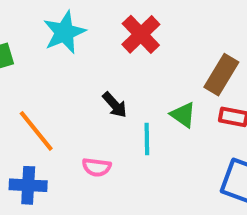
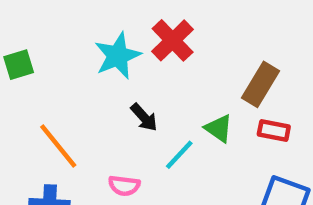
cyan star: (64, 32) -> (118, 56), moved
cyan line: (147, 139) -> (179, 155), turned 44

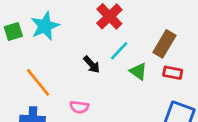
cyan star: (118, 56) -> (45, 26), moved
cyan line: (179, 155) -> (119, 51), moved

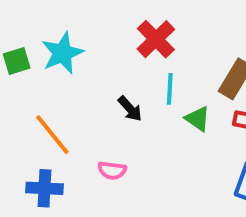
cyan line: (119, 51) -> (170, 89), turned -40

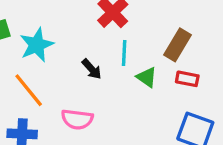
cyan star: (62, 53) -> (37, 45), moved
pink semicircle: (112, 170) -> (77, 119), size x1.4

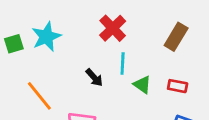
cyan star: (37, 45) -> (46, 37), moved
brown rectangle: (178, 45) -> (176, 37), moved

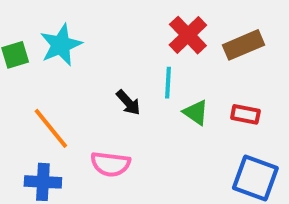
red cross: (113, 28) -> (188, 35), moved
brown rectangle: (176, 37) -> (243, 45), turned 36

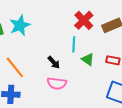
black arrow: (128, 103) -> (54, 62), moved
pink semicircle: (110, 164) -> (57, 83), moved

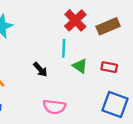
pink semicircle: (57, 83) -> (54, 107), moved

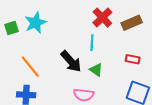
green triangle: (80, 66) -> (96, 70), moved
black arrow: (40, 69) -> (71, 61), size x1.6

